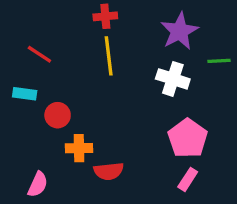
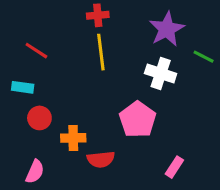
green line: (219, 61) -> (204, 57), turned 30
red circle: (58, 115) -> (39, 118), moved
pink pentagon: (188, 138) -> (138, 120), moved

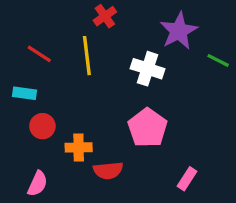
red cross: (98, 15) -> (105, 16), turned -30
yellow line: (101, 52) -> (87, 56), moved
white cross: (161, 74) -> (148, 69), moved

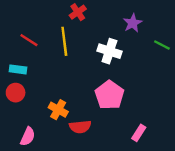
purple star: (179, 31) -> (133, 23), size x0.7
red circle: (42, 126) -> (16, 93), moved
orange cross: (79, 147) -> (58, 110), turned 30

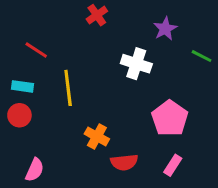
yellow line: (64, 41) -> (68, 88), moved
pink pentagon: (109, 95) -> (170, 118), moved
orange cross: (58, 110) -> (97, 136), moved
red semicircle: (80, 127) -> (124, 162), moved

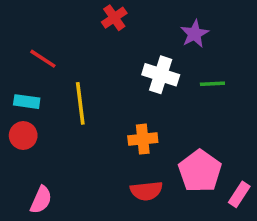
green line: (202, 56) -> (212, 84), moved, turned -30
pink pentagon: (170, 118) -> (200, 171), moved
orange cross: (97, 136) -> (143, 139), moved, turned -35
pink rectangle: (173, 165) -> (239, 194), moved

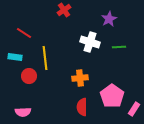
red circle: (23, 135) -> (29, 76), moved
red semicircle: (146, 191) -> (82, 107), turned 96
pink semicircle: (41, 200) -> (23, 112), turned 63

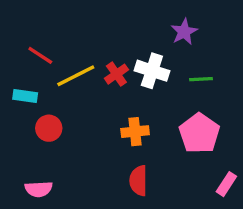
red cross: (64, 10) -> (116, 74), moved
yellow line: (45, 58) -> (76, 76), moved, turned 70
pink pentagon: (112, 96) -> (199, 133), moved

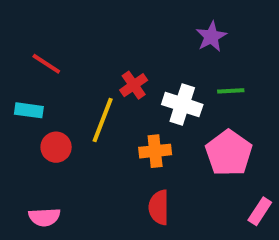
white cross: (152, 71) -> (182, 104), moved
yellow line: (76, 76) -> (103, 120), moved, turned -42

